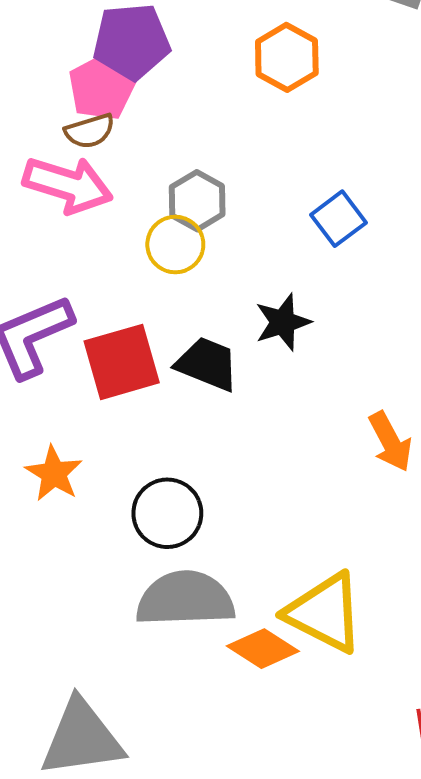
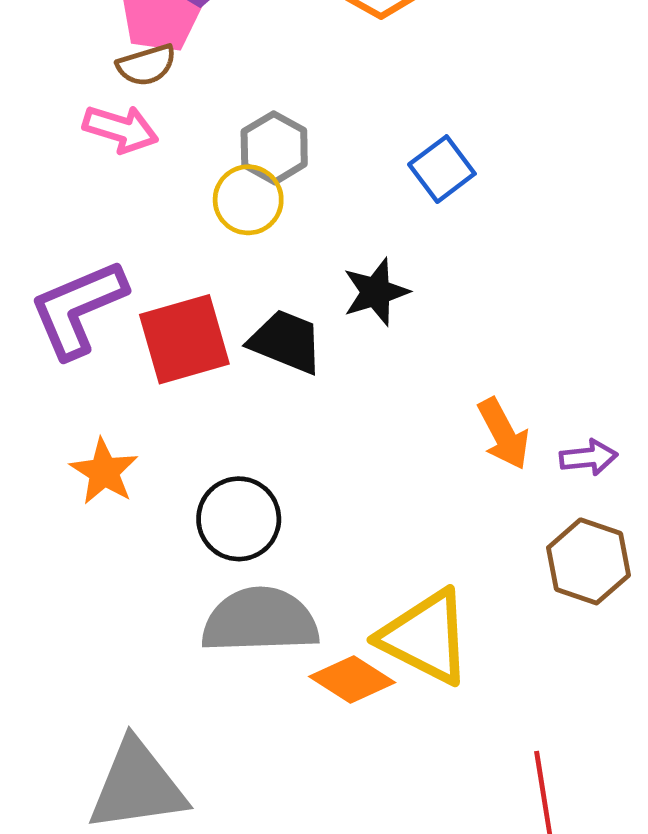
pink arrow: (68, 185) -> (121, 129), size x0.7

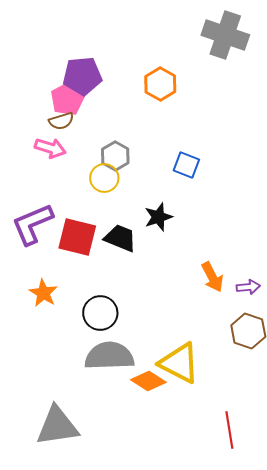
blue square: (442, 169) -> (186, 165), turned -32
red square: (184, 339) -> (77, 237), turned 30

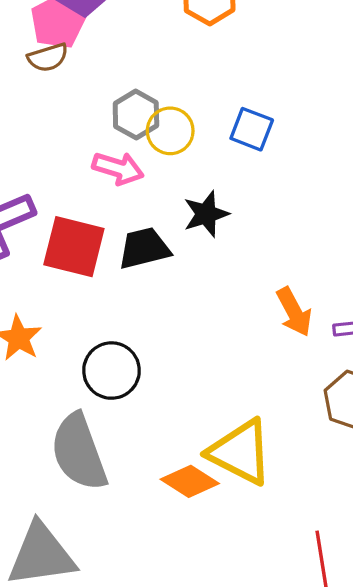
pink arrow: (50, 148) -> (118, 168), moved
yellow circle: (104, 178) -> (170, 131), moved
black trapezoid: (120, 238) -> (144, 248), turned -36
gray semicircle: (109, 356) -> (79, 452), moved, turned -108

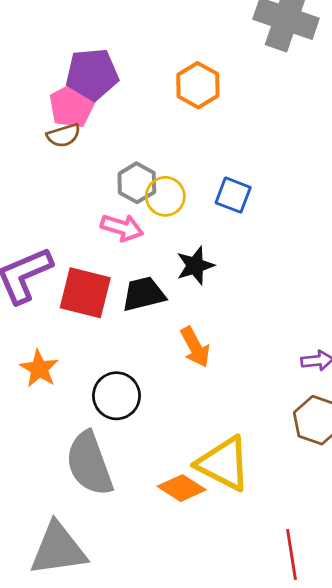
orange arrow: (294, 312) -> (195, 347), moved

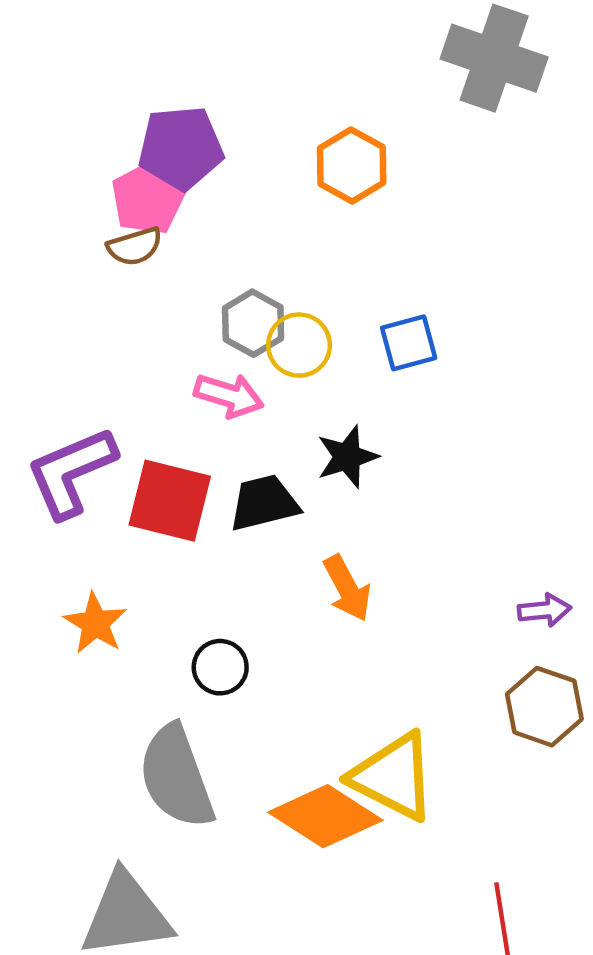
blue square: (233, 195) -> (409, 343), turned -36
black circle: (116, 396) -> (220, 667), size x0.7
orange diamond: (182, 488) -> (325, 816), size x1.4

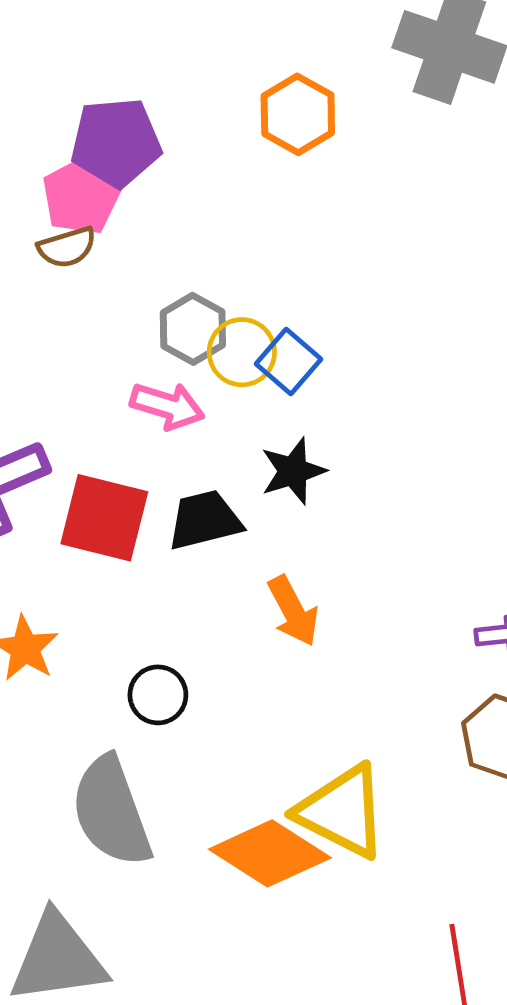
orange hexagon: (352, 165) -> (298, 114), moved
blue square: (409, 343) -> (288, 362), moved, turned -34

